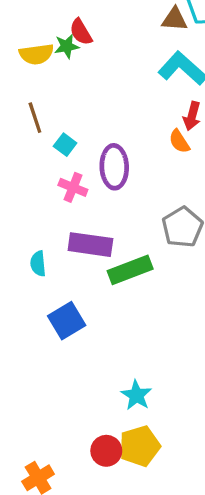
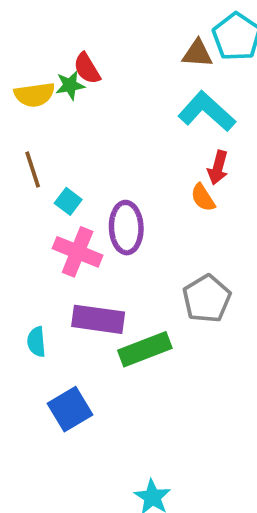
pink cross: (73, 187) -> (78, 252), size x1.4

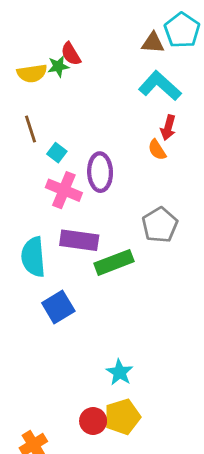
cyan semicircle: (36, 342) -> (33, 257), size x1.8

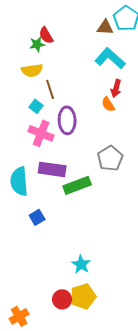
yellow semicircle: (32, 73) -> (32, 70), moved
brown line: (31, 129) -> (50, 89), moved
blue square: (58, 307) -> (37, 217), size x0.7

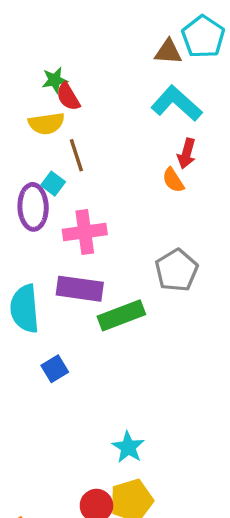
red semicircle: (46, 35) -> (68, 97), moved
purple ellipse: (67, 120) -> (33, 207), moved
pink cross: (41, 133) -> (85, 232), moved, turned -30

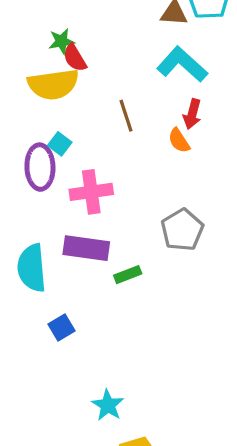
yellow semicircle: (46, 123) -> (53, 84), size x1.4
brown line: (76, 155) -> (126, 116), moved
green rectangle: (121, 315) -> (128, 275), size x0.6
cyan star: (128, 447) -> (108, 405), moved

